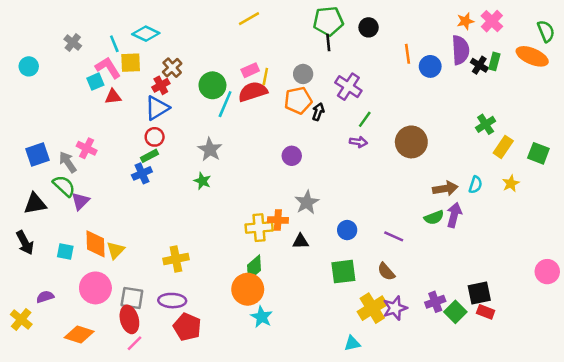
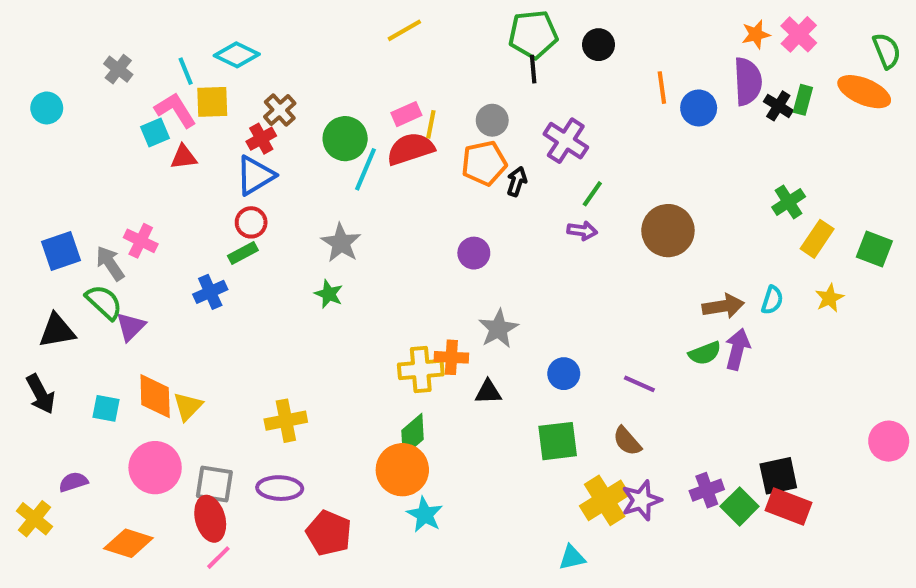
blue cross: (142, 173) -> (210, 292), moved
red rectangle: (486, 312) -> (789, 506), size x1.5
red pentagon: (187, 327) -> (329, 533), moved

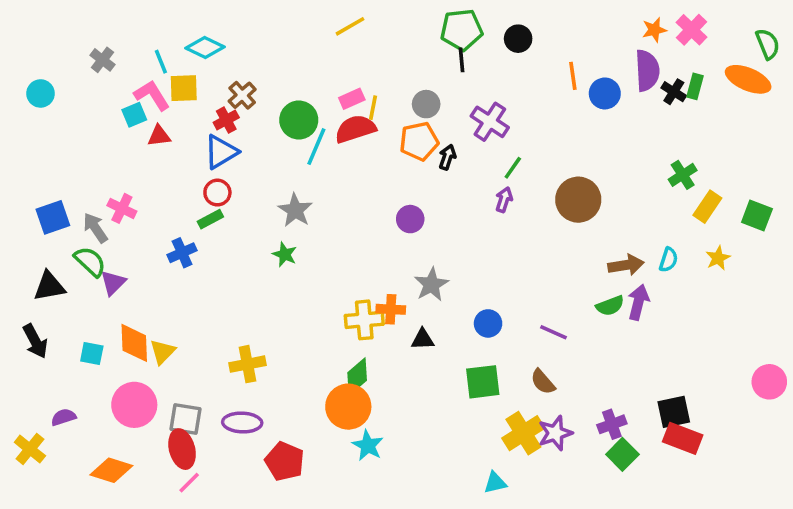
purple arrow: (582, 231) -> (504, 200), turned -80
green square: (740, 506) -> (622, 454), moved

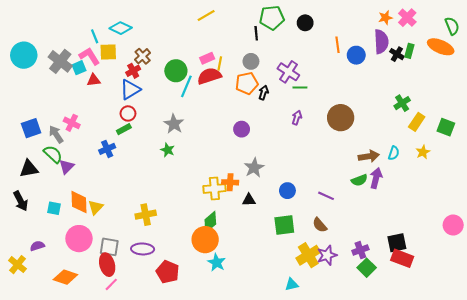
gray cross: (102, 60) -> (60, 61), moved, size x1.6
black line: (462, 60) -> (256, 33), moved
cyan circle: (41, 93) -> (24, 55), size x1.6
green line: (513, 168) -> (300, 87), moved, turned 56

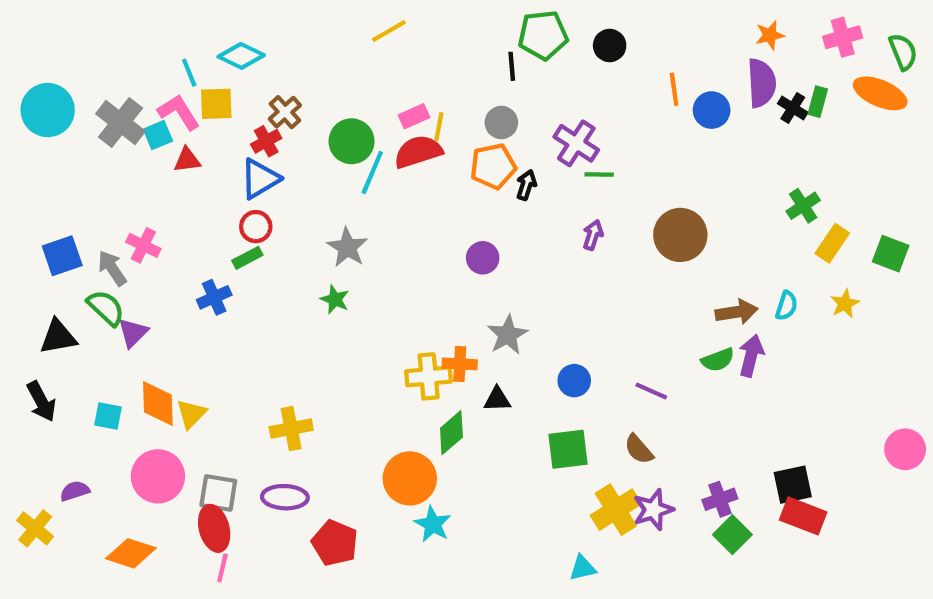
yellow line: (206, 16) -> (389, 31), moved
pink cross: (407, 18) -> (843, 37), moved, turned 30
green diamond: (210, 222) -> (451, 433), moved
pink line: (111, 284) -> (222, 568), turned -32

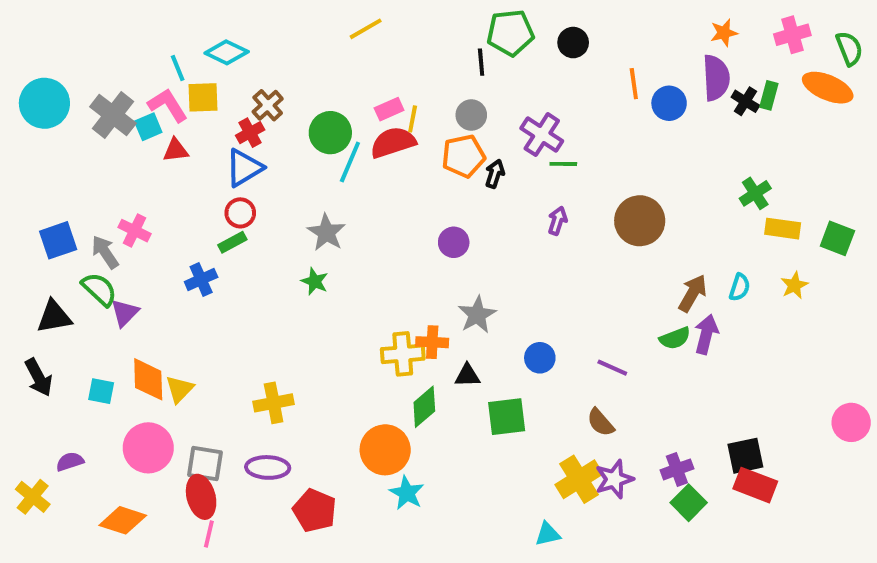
yellow rectangle: (832, 243) -> (783, 229), turned 64
brown arrow: (737, 312) -> (693, 293), turned -51
green square: (568, 449) -> (507, 417), moved

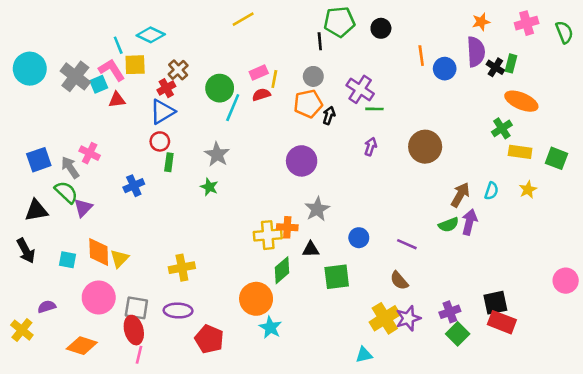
orange ellipse: (828, 88) -> (521, 101), moved
red semicircle: (393, 142) -> (261, 95), size x0.6
green rectangle: (232, 242) -> (169, 162), moved, turned -54
purple circle: (454, 242) -> (302, 161), size x1.5

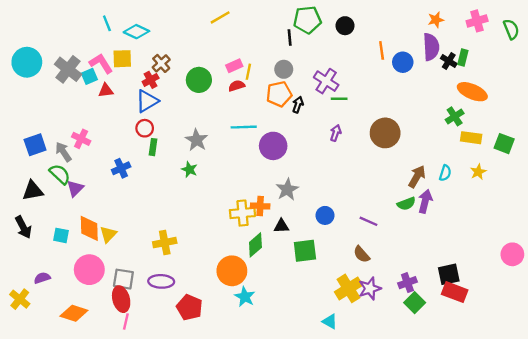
cyan line: (118, 45) -> (107, 23), moved
cyan line: (233, 108) -> (244, 127), moved, turned 65
cyan triangle: (364, 355) -> (330, 321), turned 42

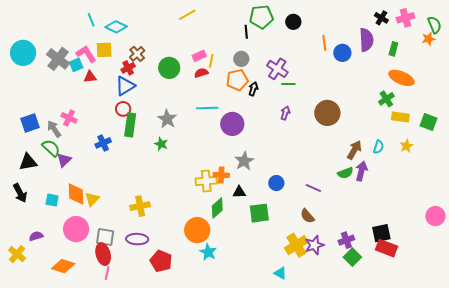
orange star: (436, 20) -> (428, 39), moved
black cross: (449, 61) -> (381, 18), moved
green rectangle: (153, 147) -> (130, 125), size x1.6

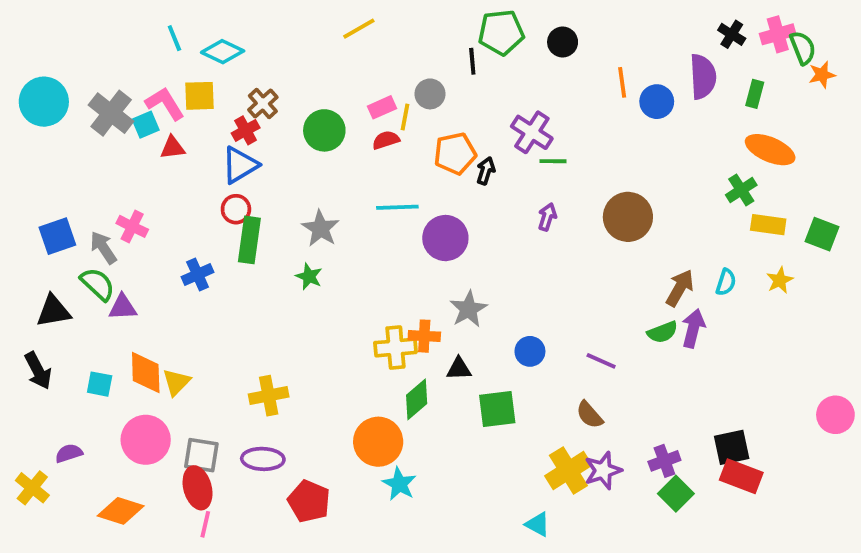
green semicircle: (434, 25) -> (803, 48), moved
gray circle: (241, 59) -> (430, 94), moved
purple triangle: (64, 160) -> (123, 307), turned 42

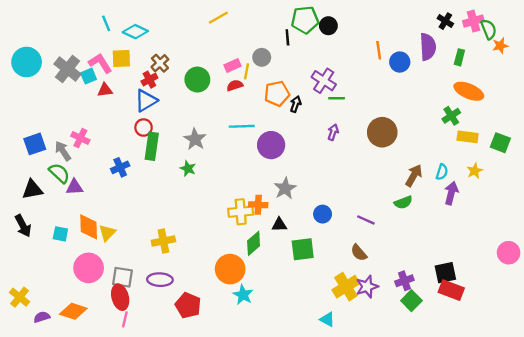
black circle: (563, 42) -> (328, 26), moved
purple arrow: (693, 328) -> (451, 193), moved
purple semicircle: (69, 453) -> (42, 317), moved

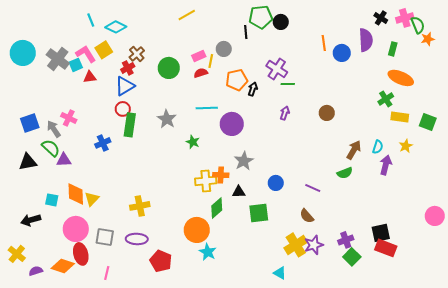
yellow square: (121, 58) -> (104, 50), turned -30
brown circle: (382, 132) -> (327, 113), size x0.6
green star: (188, 168) -> (193, 142), moved
black arrow: (23, 226) -> (31, 220), moved, turned 102
red ellipse: (120, 297) -> (81, 254), moved

